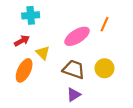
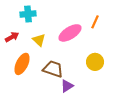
red arrow: (22, 41) -> (12, 37), moved
yellow triangle: (43, 53) -> (39, 40), moved
brown trapezoid: (74, 69) -> (53, 69), moved

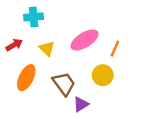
orange line: (95, 22) -> (115, 49), moved
yellow circle: (95, 62) -> (103, 75), moved
brown trapezoid: (53, 69) -> (64, 84), turned 35

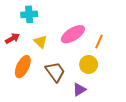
purple triangle: (81, 104) -> (79, 90), moved

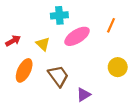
cyan cross: (29, 14) -> (59, 15), moved
orange line: (99, 42) -> (111, 25), moved
yellow circle: (89, 65) -> (118, 67), moved

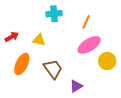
orange line: (111, 25) -> (86, 22), moved
pink ellipse: (77, 36) -> (89, 45), moved
yellow triangle: (43, 44) -> (39, 40), turned -32

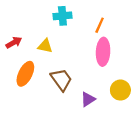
pink ellipse: (89, 45) -> (103, 52), turned -55
yellow circle: (107, 61) -> (120, 90), moved

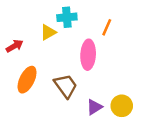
yellow triangle: (45, 46) -> (48, 32), moved, turned -42
pink ellipse: (103, 52) -> (88, 55), moved
yellow circle: (120, 90) -> (122, 106), moved

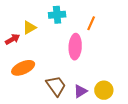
yellow triangle: (48, 32) -> (29, 28), moved
orange ellipse: (27, 80) -> (23, 68), turned 40
brown trapezoid: (66, 86) -> (56, 86), moved

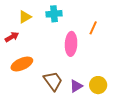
orange line: (91, 23) -> (93, 28), moved
yellow triangle: (29, 28) -> (25, 17), moved

